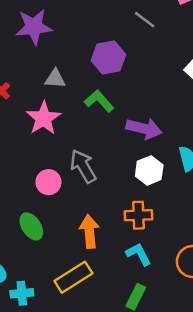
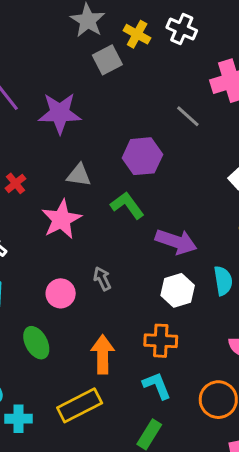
gray arrow: (83, 166) -> (102, 279), size x0.6

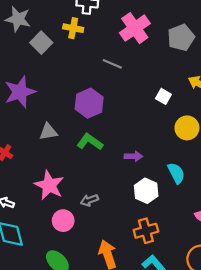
yellow cross: (137, 34) -> (73, 28), moved
pink star: (61, 219) -> (49, 185), moved
purple arrow: (176, 242) -> (133, 156), size x0.6
gray arrow: (102, 279) -> (89, 200), turned -66

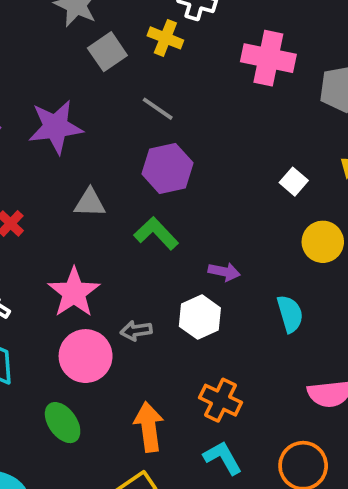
pink cross: (135, 28) -> (268, 58), turned 36
gray line: (112, 64) -> (158, 109), moved
white hexagon: (146, 191) -> (200, 317), moved
pink circle: (63, 221) -> (86, 356), size x1.4
orange cross: (146, 231) -> (221, 400), turned 30

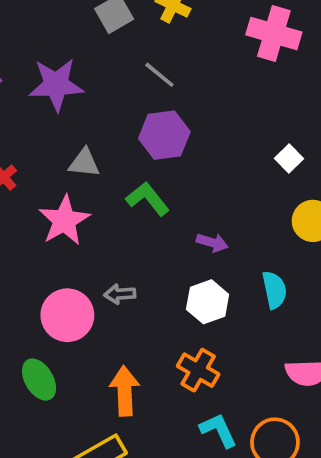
pink star: (74, 292) -> (64, 220), moved
white hexagon: (200, 317) -> (208, 302), moved
cyan L-shape: (223, 458) -> (218, 430), moved

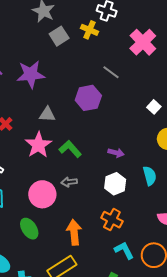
pink cross: (274, 33) -> (143, 42), turned 32
gray line: (159, 75) -> (111, 72), moved
green L-shape: (148, 199) -> (70, 149), moved

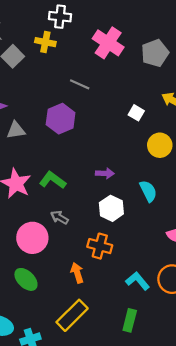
gray triangle: (47, 114) -> (16, 130), moved
gray arrow: (69, 182) -> (59, 217), turned 49
orange cross: (112, 220) -> (100, 246), moved
orange arrow: (74, 232) -> (77, 273), size x0.7

